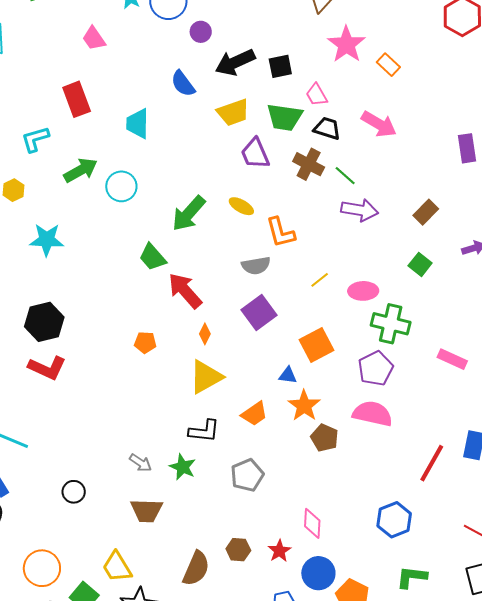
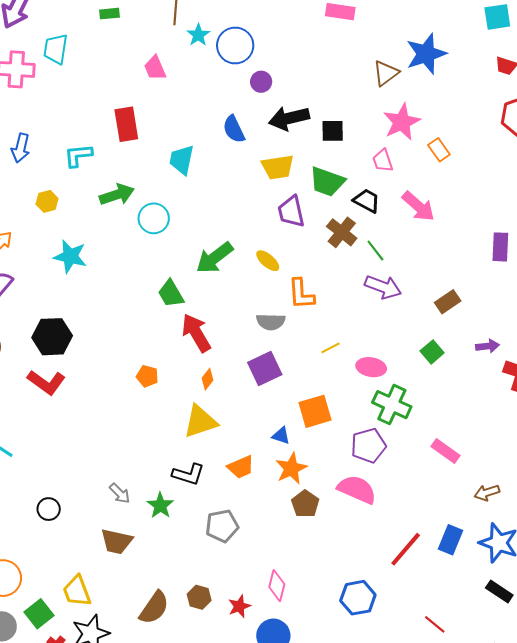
pink trapezoid: (317, 95) -> (383, 161), moved

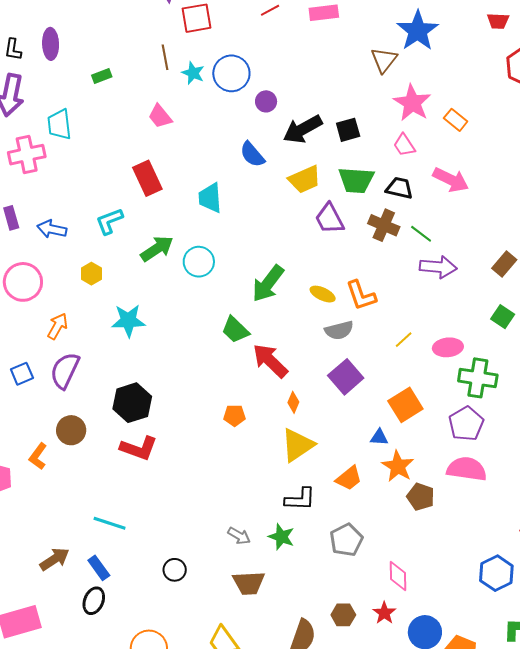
blue arrow: (21, 148) -> (52, 229), turned 104
yellow ellipse: (268, 261) -> (323, 294), moved
pink diamond: (277, 586) -> (398, 576), moved

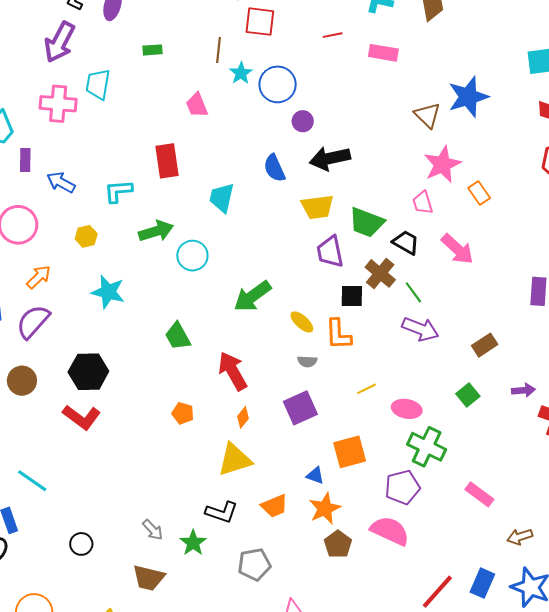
brown triangle: (384, 60) -> (427, 115), turned -40
black square: (348, 130) -> (352, 296), moved
green trapezoid: (235, 330) -> (178, 336), moved
gray semicircle: (339, 330) -> (307, 361), size x0.7

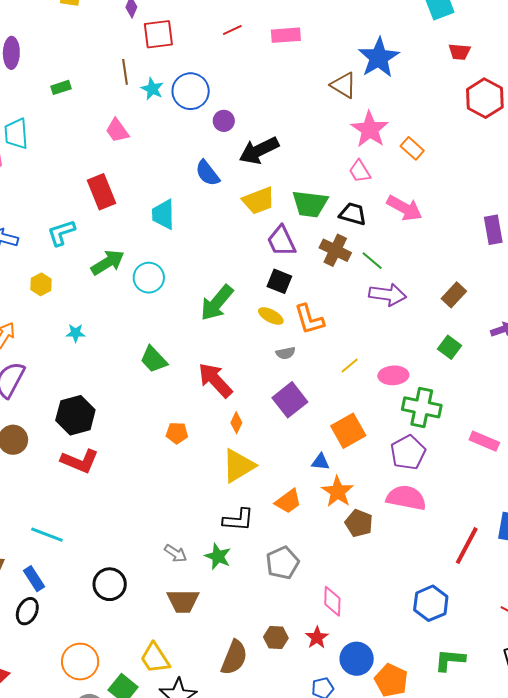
cyan star: (108, 292) -> (76, 333), size x0.6
black square: (352, 296) -> (279, 281), moved, turned 35
black circle: (81, 544) -> (110, 584), size x1.4

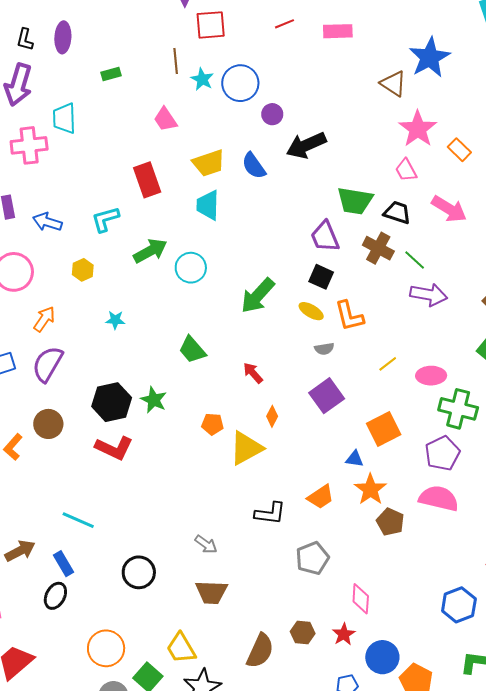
yellow trapezoid: (259, 201) -> (209, 163), moved
red arrow: (215, 380) -> (253, 373), size x0.6
yellow triangle: (238, 466) -> (246, 448), moved
green star: (218, 556) -> (154, 400), moved

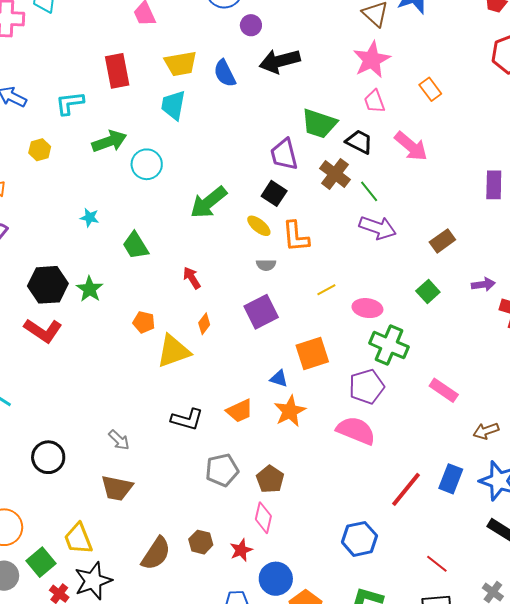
pink star: (418, 129) -> (372, 60), moved
cyan star: (115, 320) -> (90, 218), moved
brown pentagon: (390, 522) -> (270, 479), moved

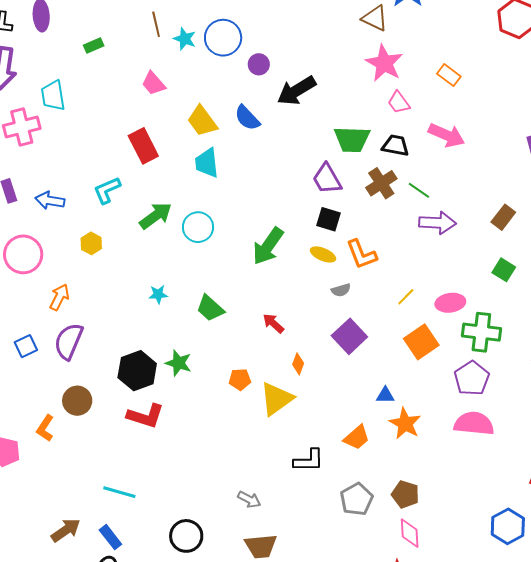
yellow trapezoid: (181, 64) -> (202, 121), turned 80
brown cross: (335, 174) -> (381, 183), turned 36
orange square: (312, 354) -> (421, 342), moved

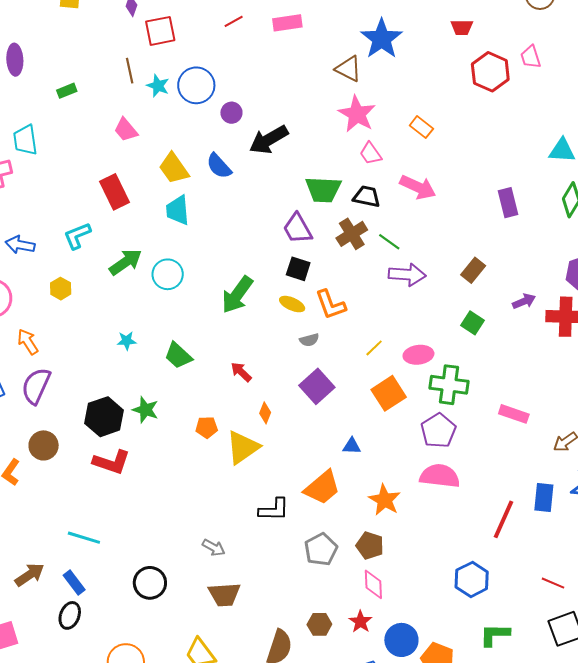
orange arrow: (59, 297) -> (28, 342), turned -60
orange star: (405, 424) -> (385, 500), moved
orange trapezoid: (357, 437) -> (322, 488), size x1.4

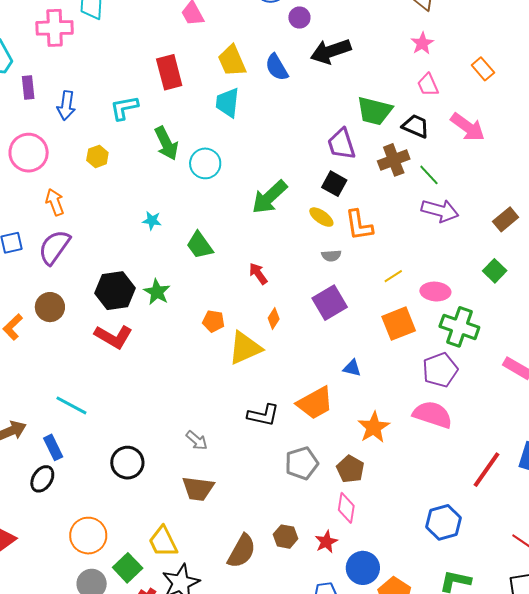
pink star: (357, 114) -> (422, 43), size x0.6
blue arrow: (20, 245) -> (66, 106), turned -104
green arrow: (125, 262) -> (166, 143), turned 88

